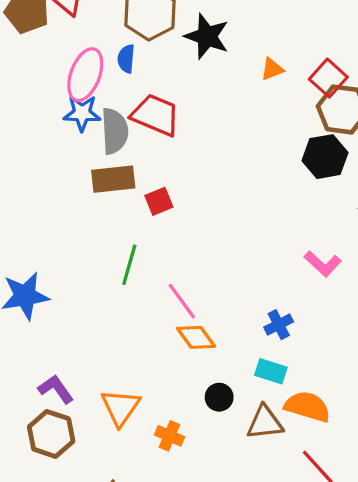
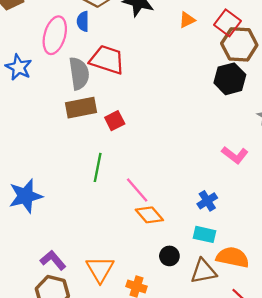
blue star: (82, 113) -> (19, 67), moved, turned 30

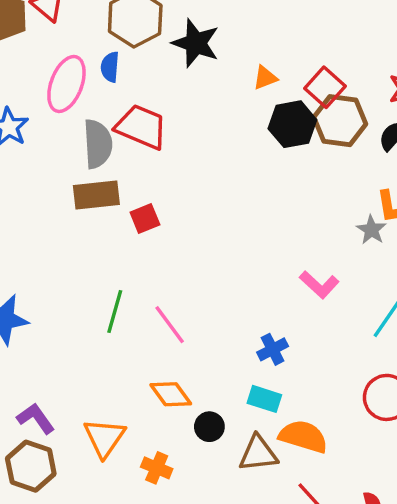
black hexagon: (230, 79) -> (292, 124), moved
green line: (98, 167) -> (115, 312), moved
orange diamond: (149, 215) -> (171, 394), moved

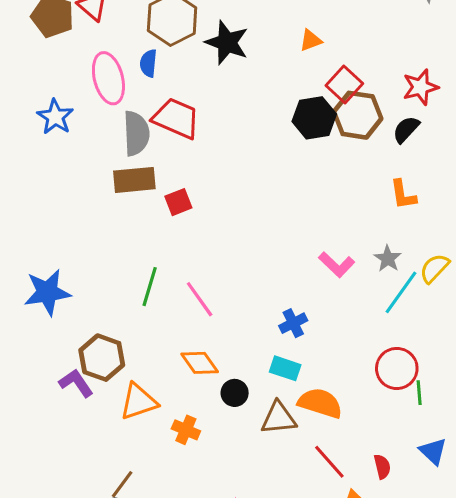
orange triangle: (265, 78) -> (311, 40), moved
pink ellipse: (66, 84) -> (108, 78), turned -36
gray star: (371, 230) -> (388, 259), moved
orange triangle: (104, 438) -> (139, 402), turned 36
brown hexagon: (31, 466) -> (102, 358), moved

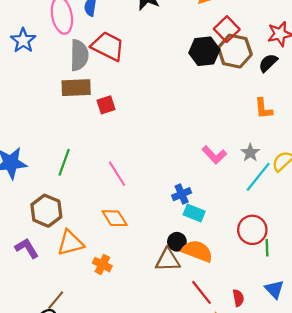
green line: (150, 287) -> (64, 162), moved
cyan rectangle: (285, 368) -> (194, 213), moved
purple L-shape: (76, 383) -> (27, 248), moved
black circle: (235, 393) -> (177, 242), moved

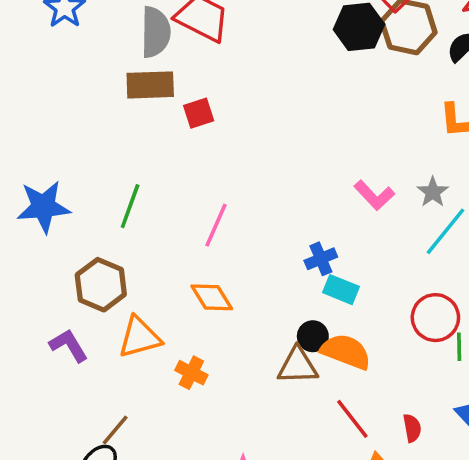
pink line: (117, 174) -> (216, 225), turned 56

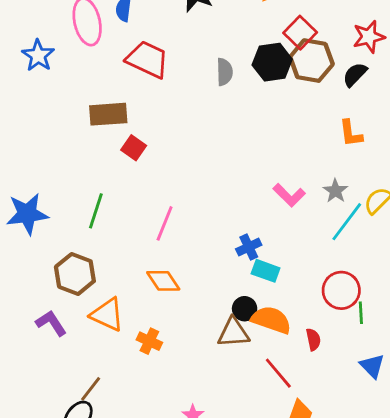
gray semicircle: (156, 32) -> (225, 72), moved, size x0.7
red square: (199, 113) -> (134, 148), moved, turned -35
orange triangle: (140, 337) -> (107, 315), turned 42
red semicircle: (412, 428) -> (313, 339), moved

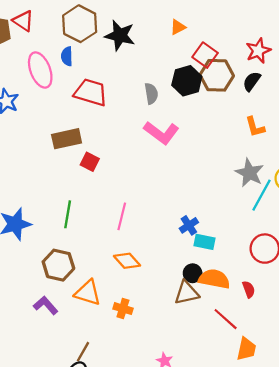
gray star: (335, 191) -> (249, 173), size x1.5
pink L-shape: (289, 195) -> (161, 133), moved, size x1.4

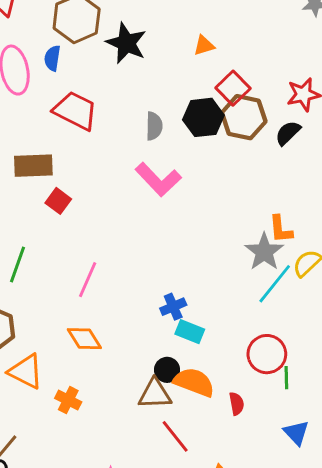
orange L-shape: (255, 127) -> (281, 229), moved
red line: (226, 319) -> (175, 436), moved

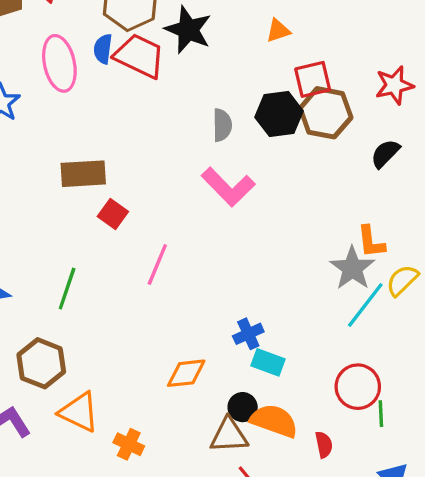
red square: (233, 88) -> (313, 79), turned 32
red trapezoid: (75, 111) -> (140, 56), moved
black semicircle: (288, 133) -> (385, 154), moved
pink line: (88, 280) -> (157, 264), moved
orange diamond: (84, 339) -> (186, 373), moved, turned -63

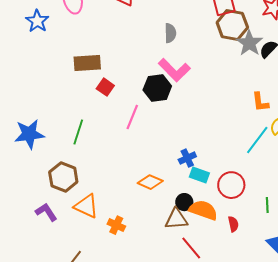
black hexagon: (279, 114) -> (157, 88), moved
gray star: (352, 268) -> (249, 43), moved
orange diamond: (186, 373) -> (150, 182), turned 30
red circle: (358, 387) -> (231, 185), moved

